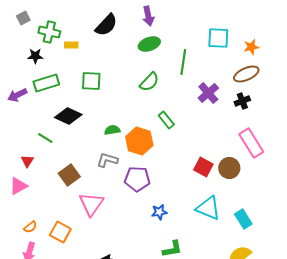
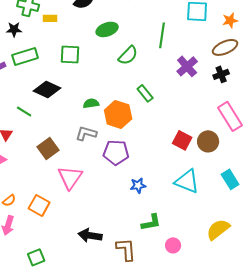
green ellipse: (149, 44) -> (107, 29), moved
cyan rectangle: (243, 219) -> (230, 179), moved

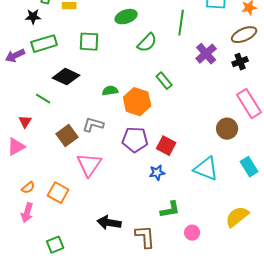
gray L-shape: (86, 133) -> (93, 125), moved
red square: (182, 140) -> (166, 146), moved

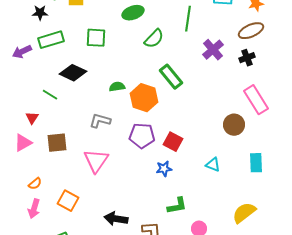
green rectangle: (164, 81) -> (171, 77), size x1.4
brown square: (67, 136) -> (57, 143), moved, turned 30
cyan rectangle: (249, 167) -> (256, 163), turned 30
cyan triangle: (206, 169) -> (213, 165), size x0.6
orange square: (58, 193) -> (68, 201), moved

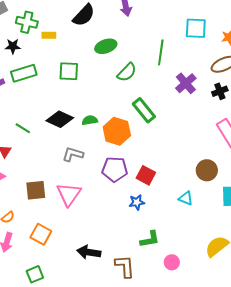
black diamond: (73, 73) -> (60, 119), moved
brown circle: (234, 125) -> (207, 170), moved
brown square: (57, 143) -> (36, 190), moved

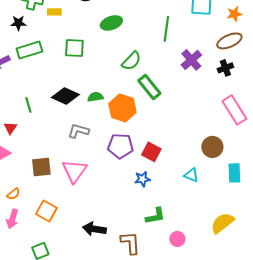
green semicircle: (127, 72) -> (131, 61), moved
green line: (23, 128) -> (28, 105), turned 42

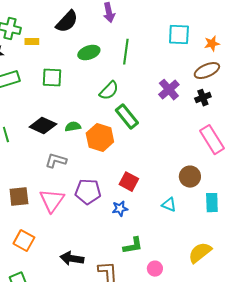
green line: (166, 29) -> (126, 52), moved
purple pentagon: (120, 146) -> (88, 192), moved

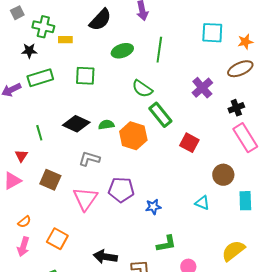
green semicircle: (109, 91) -> (142, 89), turned 80
black cross: (203, 98) -> (236, 108), moved
red square: (129, 182) -> (189, 143), moved
brown square: (19, 197) -> (50, 180), moved, turned 30

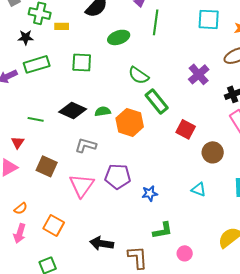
green line: (159, 50) -> (156, 22), moved
green line: (39, 133) -> (36, 119), turned -63
brown circle: (223, 175) -> (213, 152), moved

